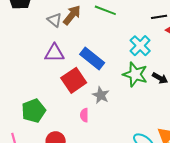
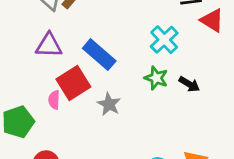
green star: (135, 74) -> (156, 78), size x0.7
pink semicircle: (84, 115) -> (54, 100), moved

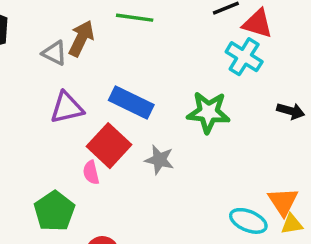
cyan cross: (164, 40) -> (244, 57), moved
green star: (156, 78) -> (208, 112), size x1.4
black arrow: (189, 84) -> (291, 111), moved

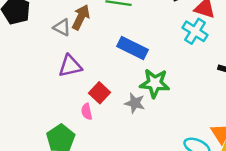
blue rectangle: (131, 102) -> (133, 48), moved
green star: (208, 112) -> (155, 83), moved
red square: (109, 146) -> (100, 93), size x0.7

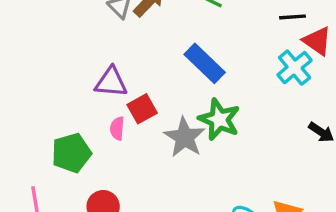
purple triangle: (70, 66) -> (111, 82), moved
gray star: (135, 103) -> (185, 137), size x1.4

